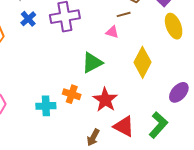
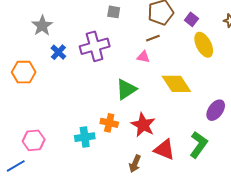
yellow diamond: (143, 62) -> (176, 84), turned -56

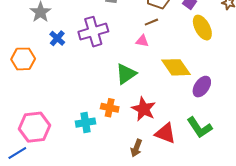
purple ellipse: (216, 110) -> (202, 87), moved
pink hexagon: (34, 140) -> (34, 127), size x1.4
green L-shape: (199, 145) -> (199, 128), turned 112

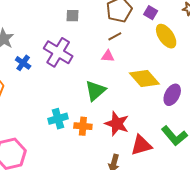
purple cross: (93, 32) -> (58, 52), turned -36
cyan cross: (86, 123) -> (58, 119), moved
red triangle: (165, 133) -> (141, 145), turned -30

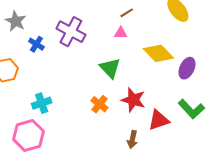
green triangle: (95, 91) -> (110, 68), turned -30
cyan cross: (58, 119) -> (42, 103), moved
orange cross: (83, 126) -> (99, 104), turned 36

